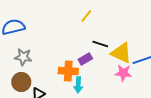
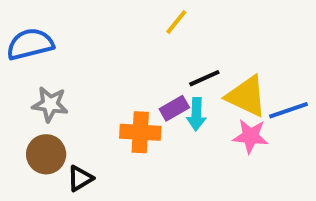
black line: (100, 44) -> (204, 78), turned -42
cyan arrow: (78, 85) -> (196, 114), moved

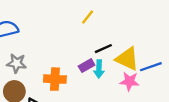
orange cross: (140, 132) -> (55, 79), moved

